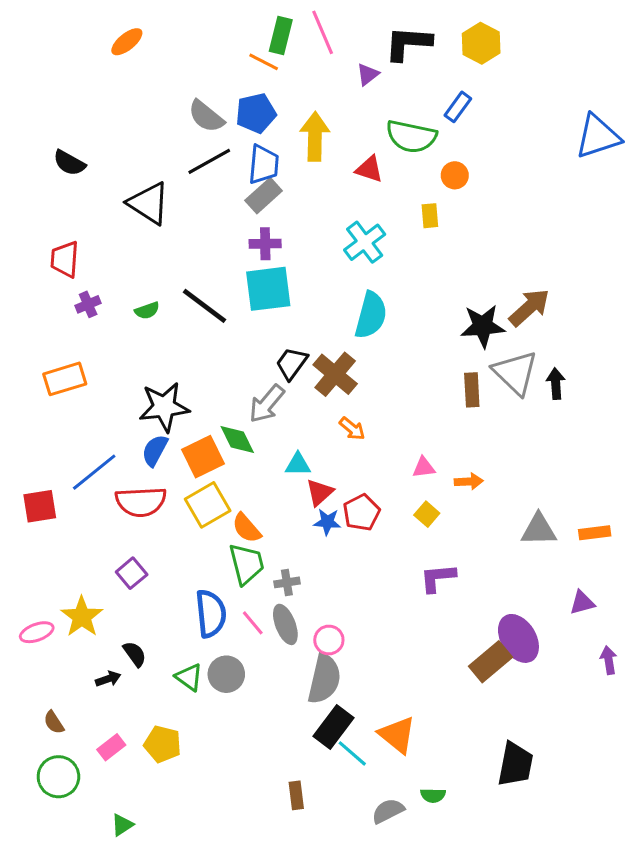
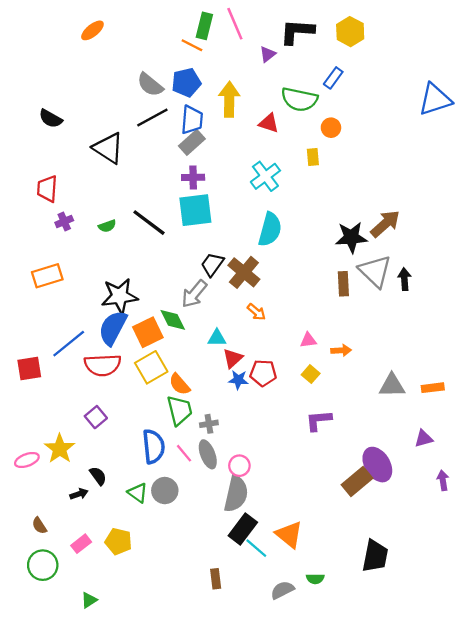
blue semicircle: (155, 450) -> (113, 328), size x1.5
red pentagon: (362, 513) -> (263, 373), turned 30

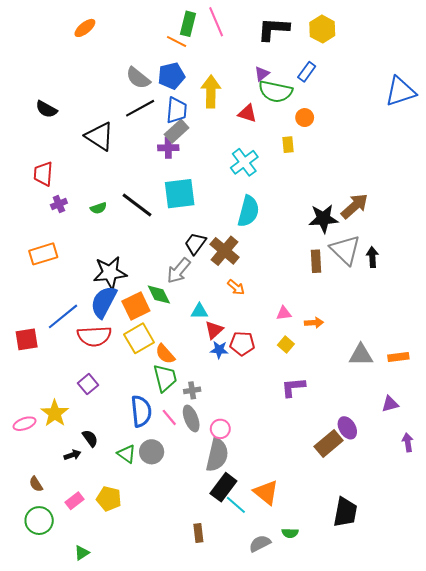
purple triangle: (268, 54) -> (262, 74), moved
purple cross: (193, 177) -> (168, 148), moved
purple ellipse: (377, 465) -> (347, 428), size x0.7

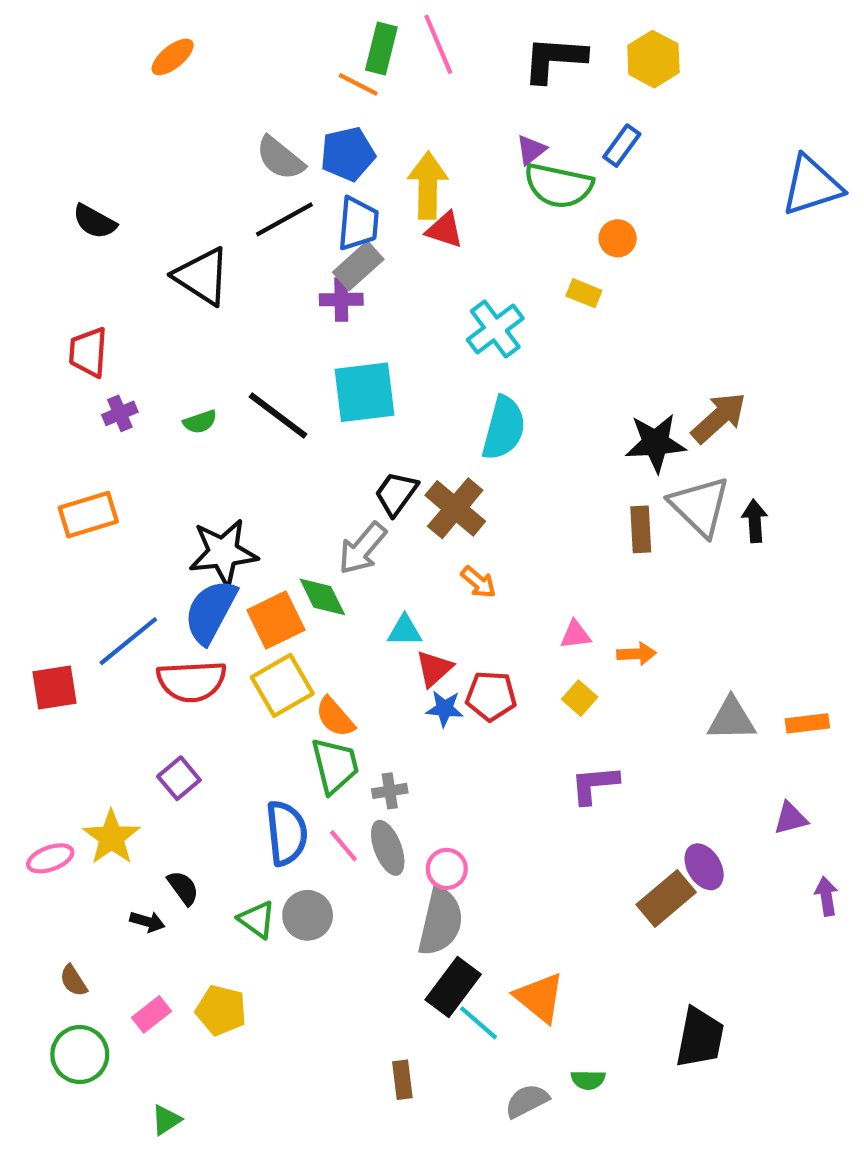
red triangle: (247, 113) -> (445, 230), moved
yellow rectangle: (288, 145) -> (584, 293), turned -63
black arrow: (72, 455) -> (147, 922), turned 35

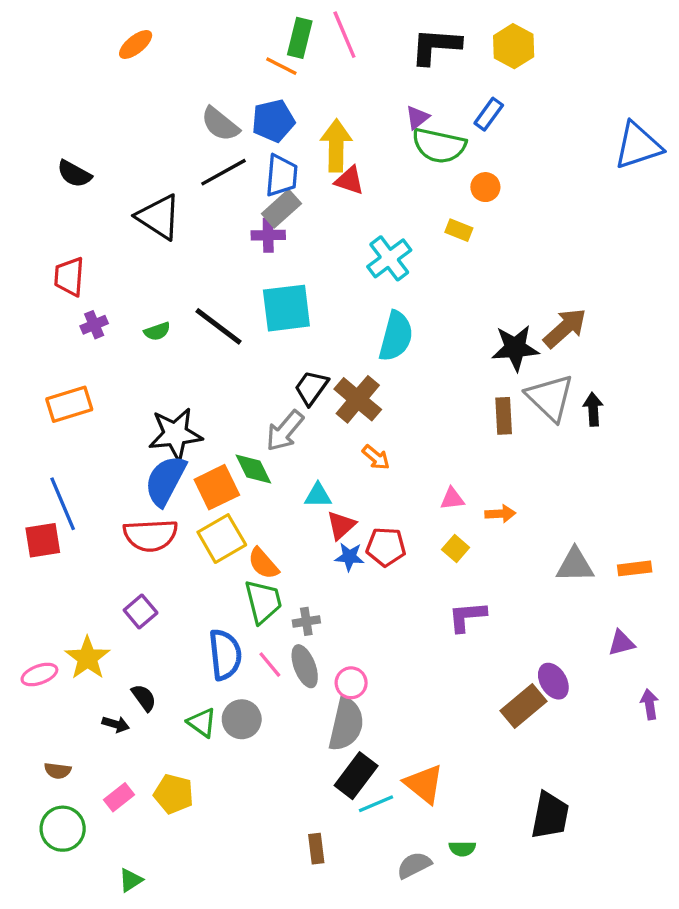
blue line: (128, 641) -> (63, 504), moved, turned -74
brown semicircle: (73, 981) -> (58, 771), turned -50
cyan line: (478, 1023) -> (376, 804), turned -64

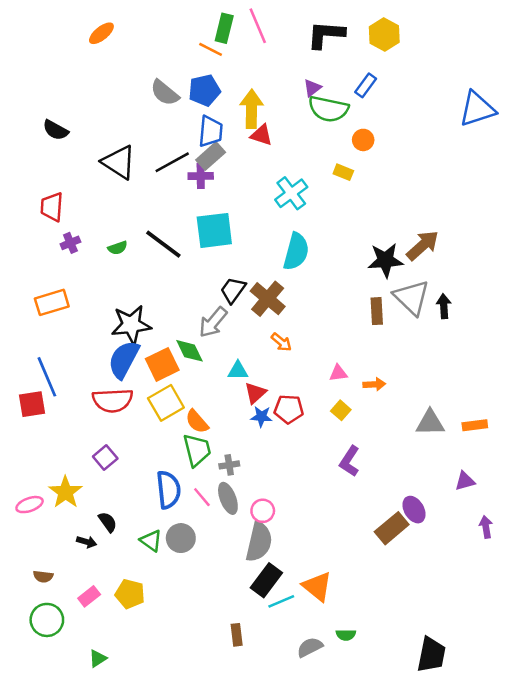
black line: (223, 172) -> (172, 162), moved
purple L-shape: (467, 616) -> (350, 461), turned -52
black trapezoid: (550, 815) -> (431, 655), moved

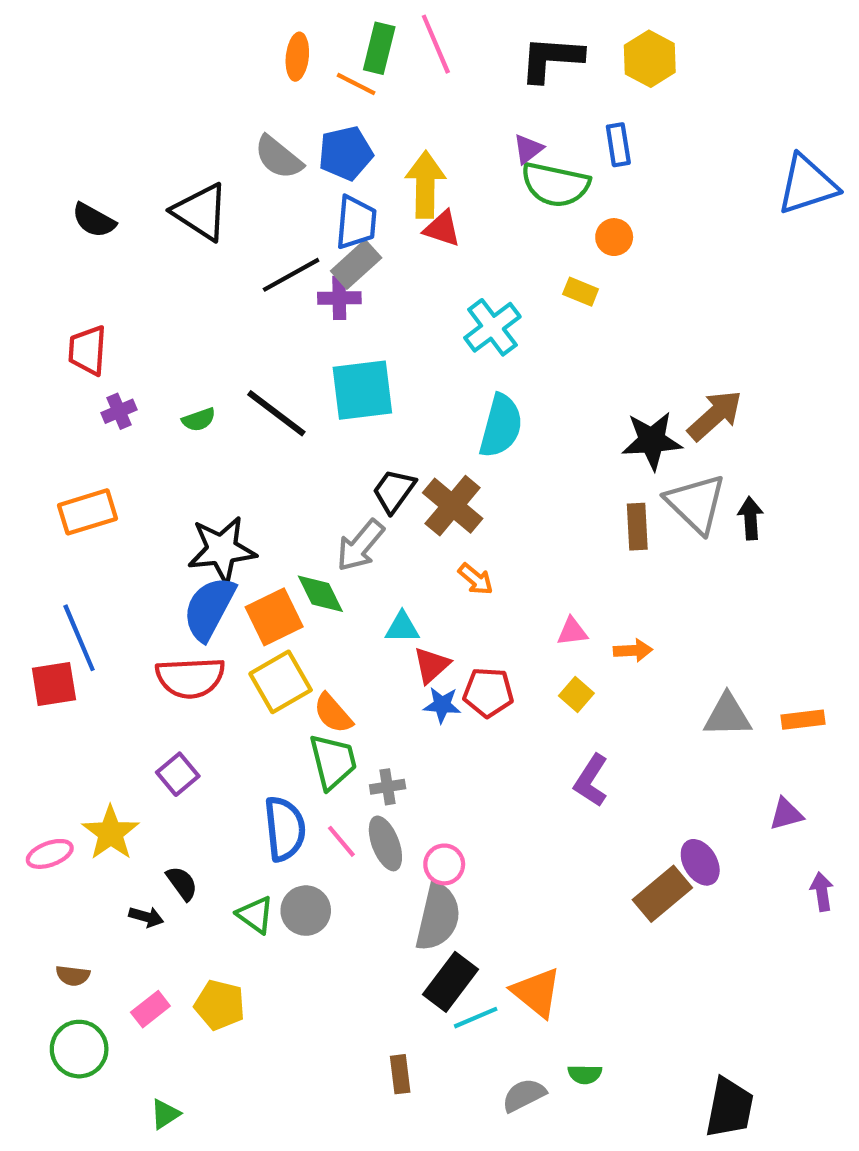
orange ellipse: (101, 33) -> (297, 57), moved, turned -45
blue rectangle: (366, 85) -> (618, 145), turned -45
black triangle: (119, 162) -> (201, 212), moved

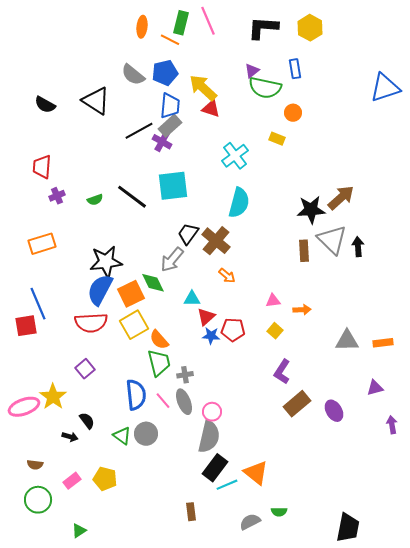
yellow arrow: (425, 185) -> (203, 88), turned -48
purple cross: (339, 298) -> (162, 142), turned 30
pink ellipse: (50, 854) -> (24, 407), size x1.4
brown rectangle: (662, 894) -> (297, 404), moved

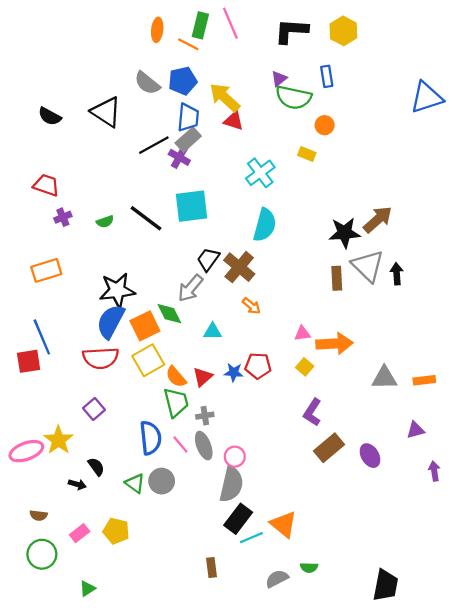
red trapezoid: (42, 167) -> (46, 185), turned 105
orange arrow: (302, 310) -> (335, 344), size x1.8
red triangle: (206, 317) -> (203, 377), moved

